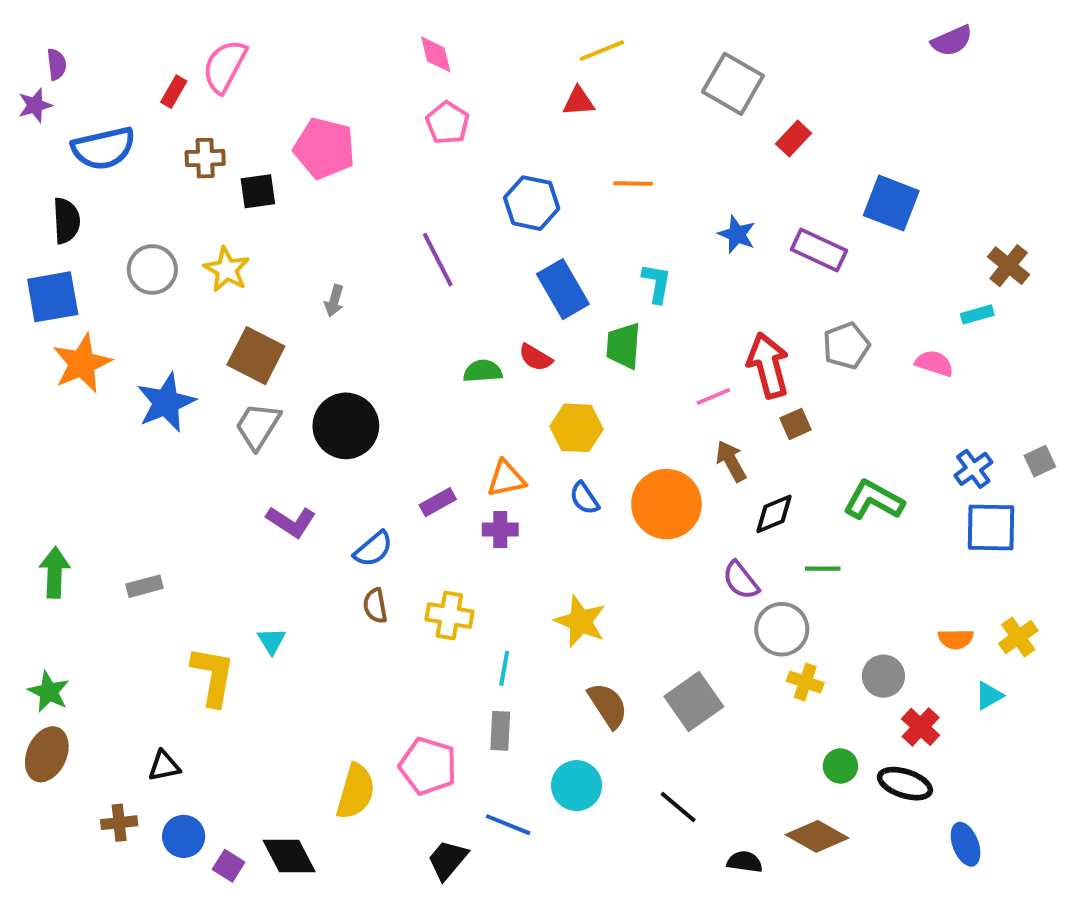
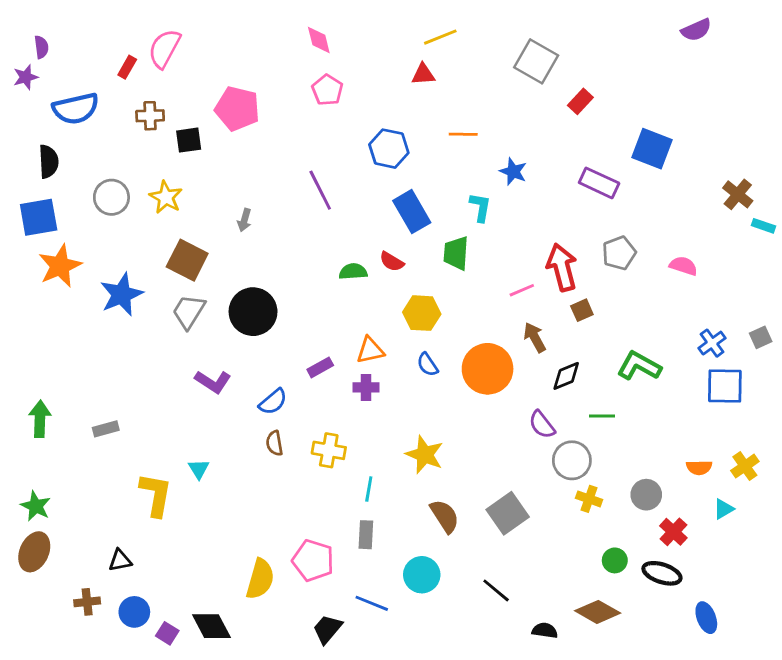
blue star: (737, 234) -> (513, 171), moved
cyan rectangle: (977, 314) -> (763, 226), moved, turned 35

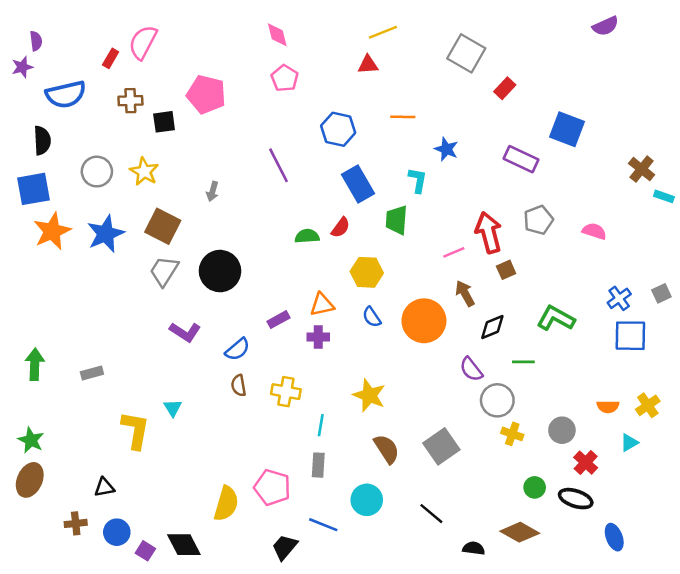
red semicircle: (392, 262) -> (341, 227), turned -85
blue star: (121, 294) -> (106, 234), moved

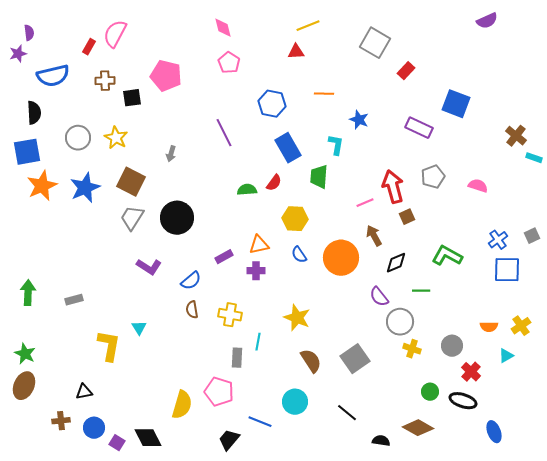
gray rectangle: (318, 465) -> (237, 358), moved

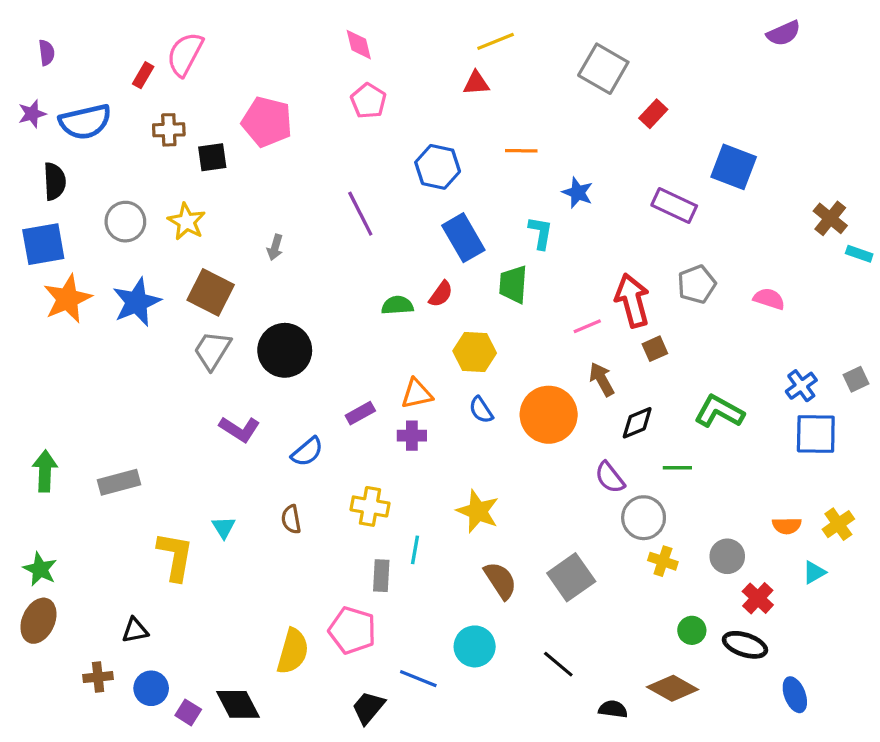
purple star: (18, 54) -> (32, 114), moved
gray rectangle: (74, 300) -> (119, 482), size x1.4
brown semicircle: (192, 310) -> (291, 519), moved

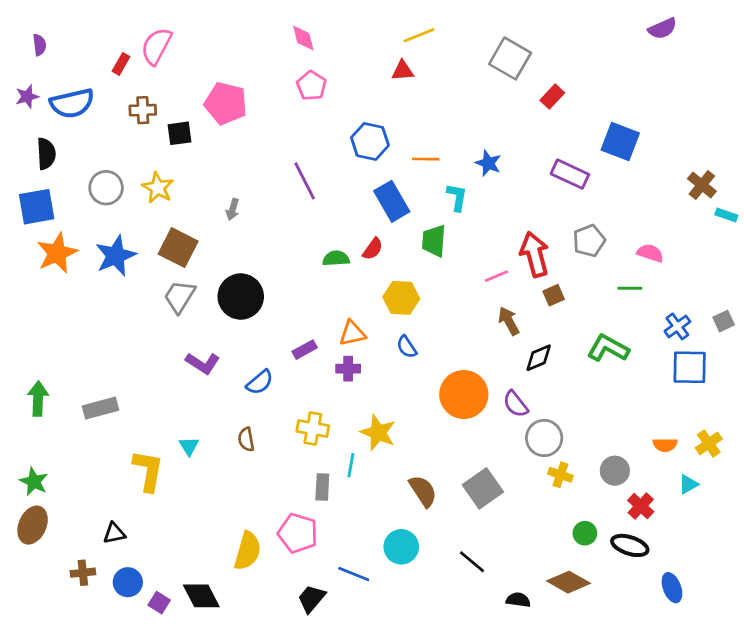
orange line: (521, 151) -> (426, 159), moved
orange circle: (549, 415) -> (464, 394), moved
green line: (677, 468) -> (630, 288), moved
yellow star: (478, 511) -> (378, 433), moved

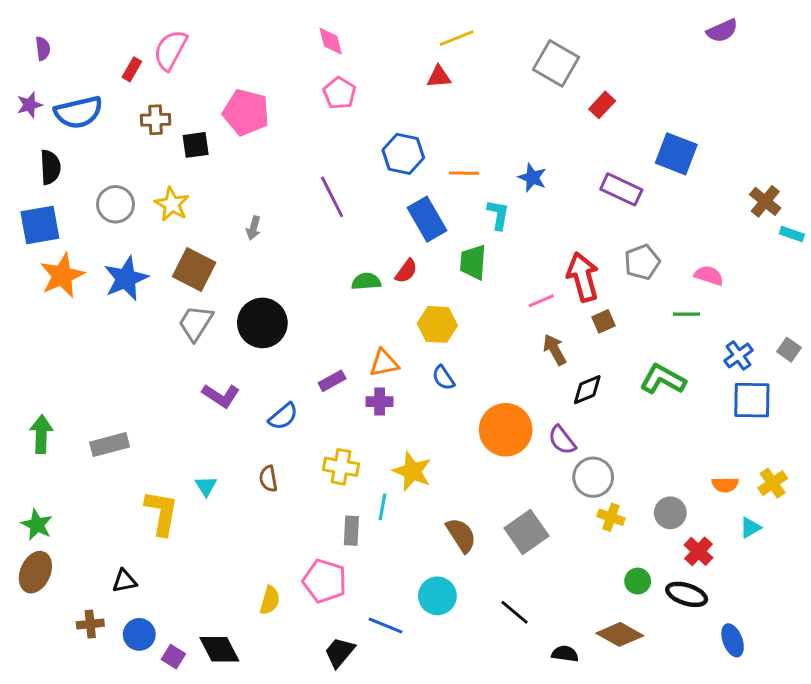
gray square: (724, 321) -> (789, 350), turned -30
yellow semicircle: (248, 551) -> (270, 600), size x0.7

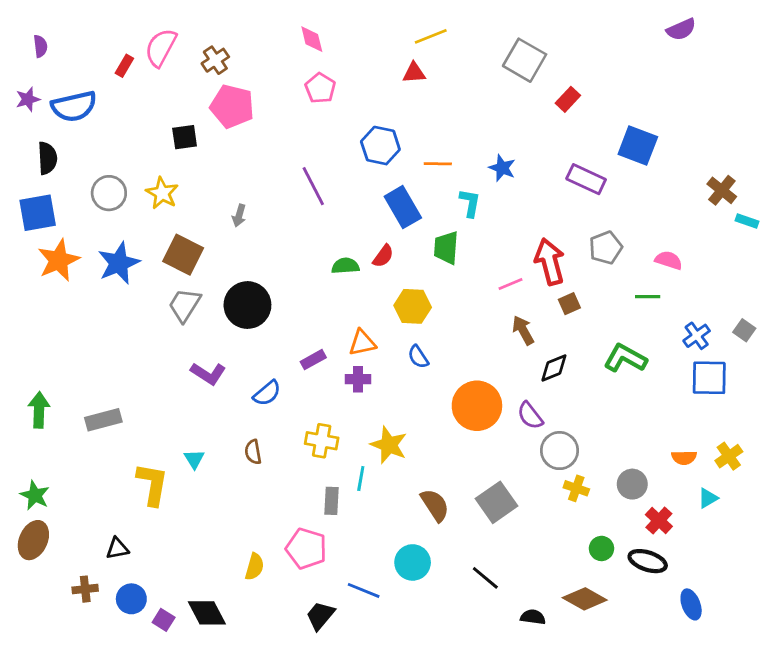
brown cross: (156, 120) -> (215, 60), moved, turned -32

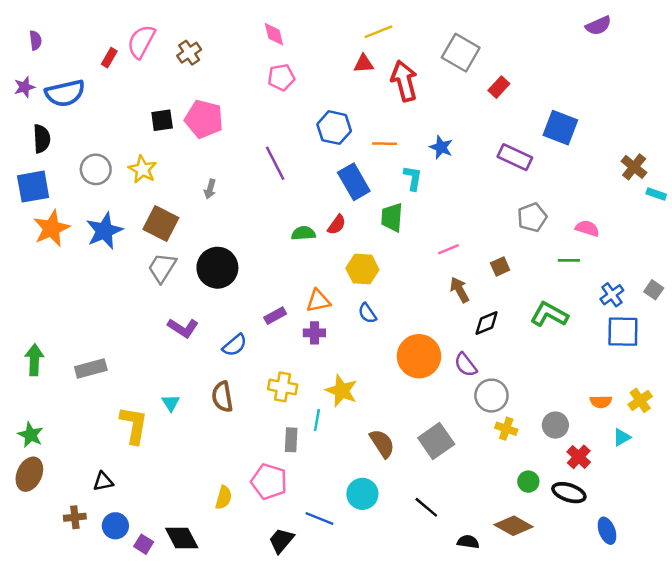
pink pentagon: (320, 88) -> (281, 77), turned 30
pink pentagon: (232, 106) -> (204, 119), moved
red arrow: (550, 262) -> (404, 81), moved
brown semicircle: (253, 452) -> (222, 397), size x1.4

